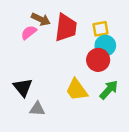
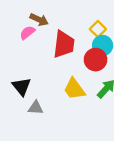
red trapezoid: (66, 28) -> (64, 44), moved
yellow square: (101, 29) -> (98, 29), turned -35

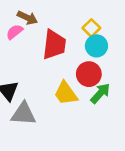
red circle: (96, 60) -> (89, 74), moved
gray triangle: (36, 108) -> (24, 114), size x1.5

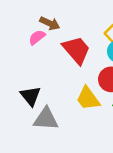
red trapezoid: (54, 45) -> (76, 50), turned -48

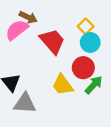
pink semicircle: (37, 37) -> (17, 30), size x1.5

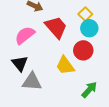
pink semicircle: (17, 30) -> (25, 35), moved
green arrow: (94, 85) -> (89, 90), moved

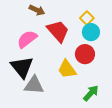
black triangle: (20, 63) -> (22, 67), size x1.4

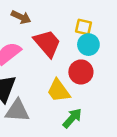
yellow square: (87, 18) -> (83, 27), turned -32
green arrow: (91, 93) -> (72, 118), moved

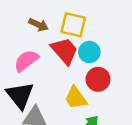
yellow square: (83, 27) -> (73, 25), moved, size x1.5
cyan circle: (88, 45) -> (89, 52), moved

